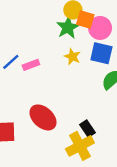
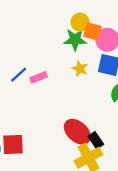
green star: (68, 27) -> (75, 40), turned 30
red ellipse: (43, 117) -> (77, 132), moved

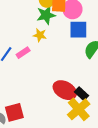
yellow star: (80, 69) -> (40, 35), moved

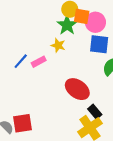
green star: (46, 15) -> (67, 25), turned -30
red ellipse: (65, 90) -> (77, 89), moved

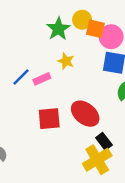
green star: (67, 25) -> (58, 29), moved
red square: (22, 123) -> (49, 119), moved

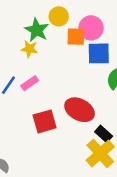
orange square: (95, 29) -> (76, 37), moved
yellow star: (66, 61) -> (29, 49), moved

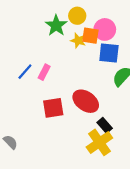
yellow star: (29, 49) -> (78, 41), moved
pink rectangle: (30, 83) -> (44, 72), turned -35

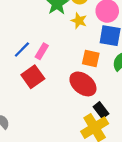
orange square: (90, 36) -> (91, 58), moved
red square: (53, 108) -> (33, 77), moved, turned -30

